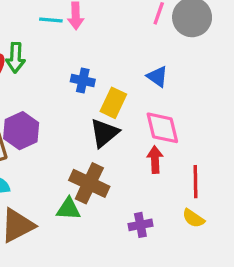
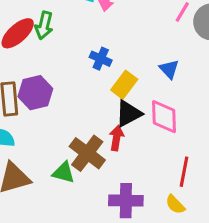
black triangle: (104, 133) -> (129, 114), moved
red arrow: (155, 160) -> (116, 138), moved
purple cross: (140, 225) -> (126, 201), size x1.5

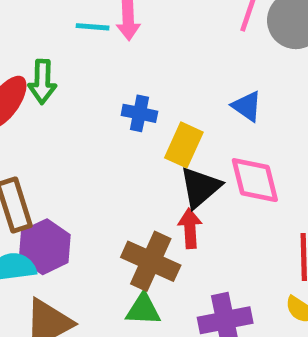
purple hexagon: (35, 93) -> (45, 247), moved
green triangle: (64, 173) -> (143, 309), moved

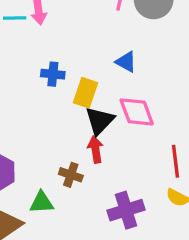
brown cross: (151, 261) -> (71, 175), size x0.6
green triangle: (143, 309) -> (42, 202), moved

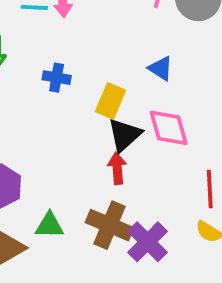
blue cross: (53, 74) -> (57, 78), moved
brown cross: (71, 175) -> (110, 225), moved, size x1.6
purple cross: (126, 210) -> (148, 242), turned -32

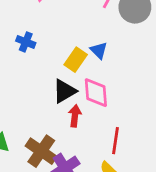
yellow rectangle: (111, 101) -> (76, 60), moved
red arrow: (117, 168) -> (75, 116), moved

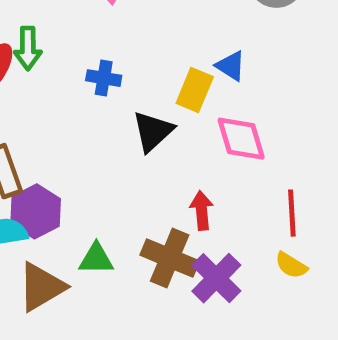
black triangle: (64, 91) -> (153, 131), moved
red arrow: (75, 116) -> (202, 210), moved

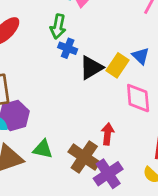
green arrow: (28, 48) -> (58, 27), moved
black triangle: (153, 131) -> (91, 68), moved

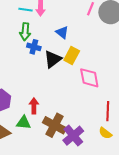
blue triangle: (141, 56) -> (62, 32), moved
red arrow: (108, 134) -> (34, 106), moved

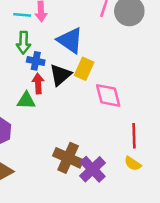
blue triangle: (62, 32) -> (70, 40), size x1.6
red arrow: (34, 106) -> (38, 84), moved
green triangle: (24, 123) -> (26, 101), moved

